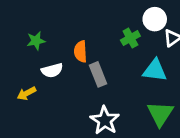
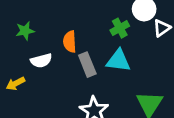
cyan triangle: (155, 70) -> (118, 61), moved

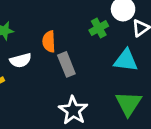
cyan triangle: (118, 61) -> (126, 60), moved

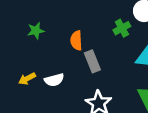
white semicircle: (21, 60) -> (54, 80), moved

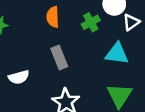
orange semicircle: (76, 40) -> (53, 17), moved

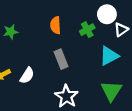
cyan triangle: (117, 54) -> (109, 56), turned -35
white semicircle: (19, 77) -> (27, 76), turned -42

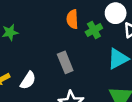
orange semicircle: (55, 25) -> (72, 19), moved

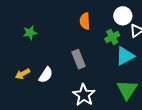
green cross: (94, 30) -> (112, 37), moved

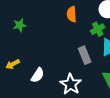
gray rectangle: (79, 59) -> (85, 55), moved
white semicircle: (46, 75) -> (38, 75), moved

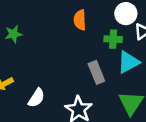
green cross: (98, 29) -> (113, 39), turned 32

